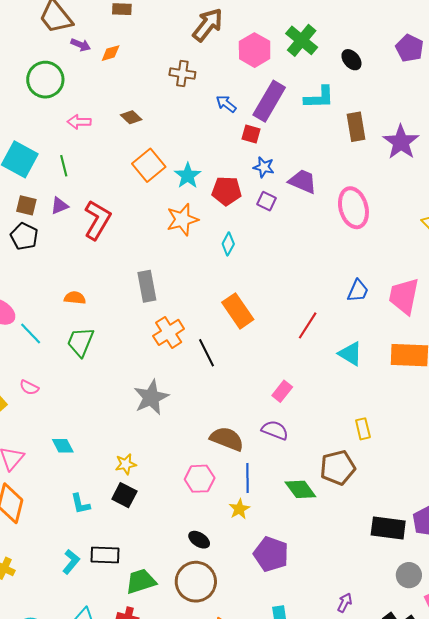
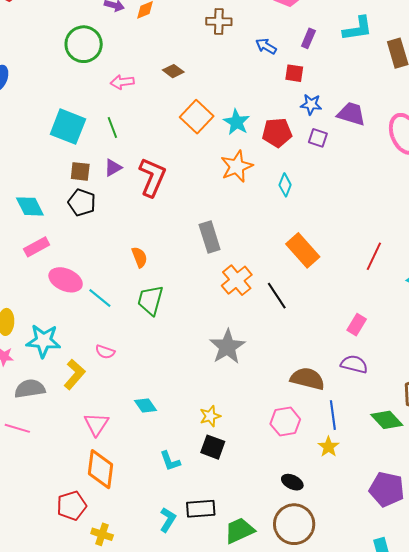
purple rectangle: (269, 101) -> (308, 38), size x0.5
orange semicircle: (75, 298) -> (139, 257), turned 70
purple pentagon: (271, 554) -> (387, 489), moved

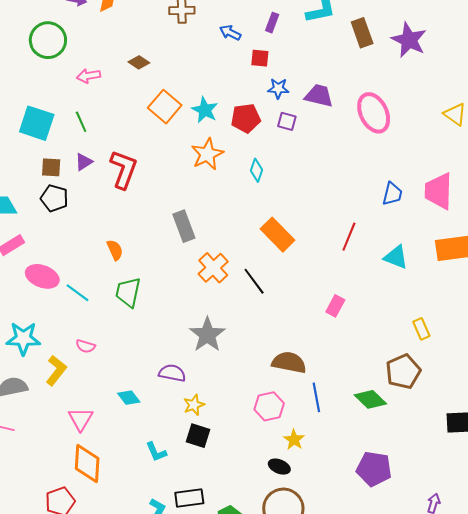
purple semicircle: (354, 364) -> (172, 373), moved
yellow star: (328, 447) -> (294, 440), moved

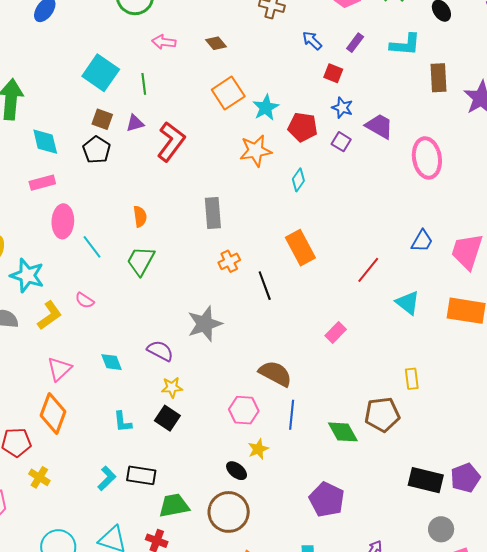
orange cross: (213, 268) -> (229, 261), size x0.7
pink ellipse: (42, 276) -> (63, 221), turned 56

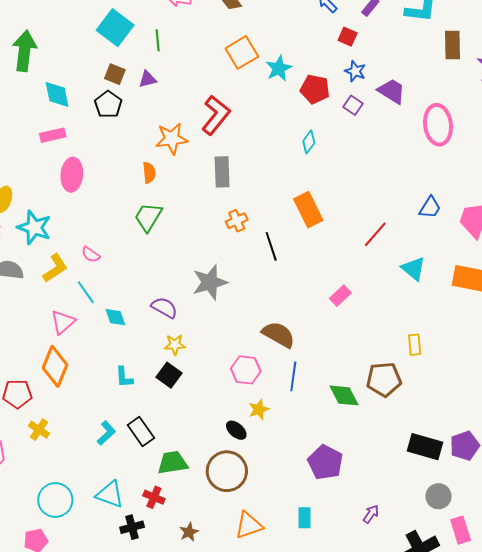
red L-shape: (171, 142) -> (216, 115), moved
orange star: (256, 151) -> (172, 139), moved
cyan line: (92, 247) -> (86, 292), moved
black rectangle: (141, 475) -> (141, 431), turned 44

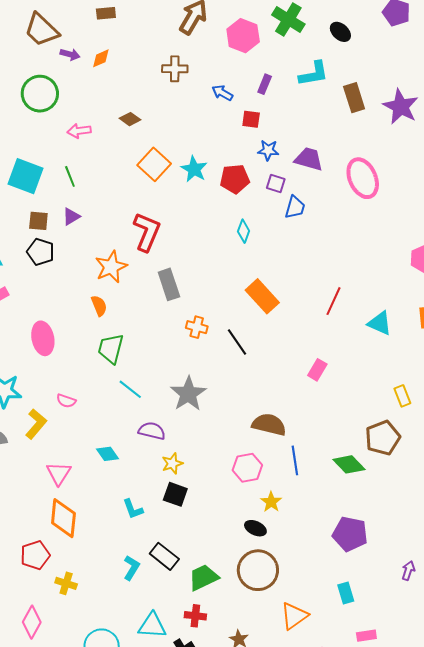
pink ellipse: (72, 175) -> (43, 338), moved
blue trapezoid: (430, 207) -> (295, 207), moved
orange cross: (237, 221) -> (197, 327), turned -35
cyan line: (86, 292) -> (130, 389), moved

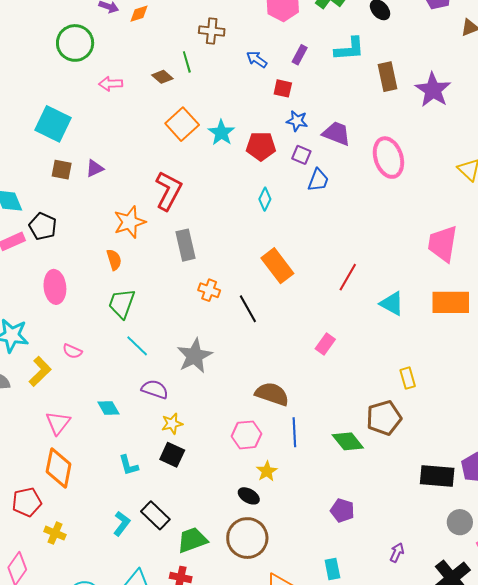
green line: (70, 176) -> (187, 62), moved
black pentagon: (41, 252) -> (43, 226), moved
purple pentagon: (350, 534) -> (342, 511), size x0.7

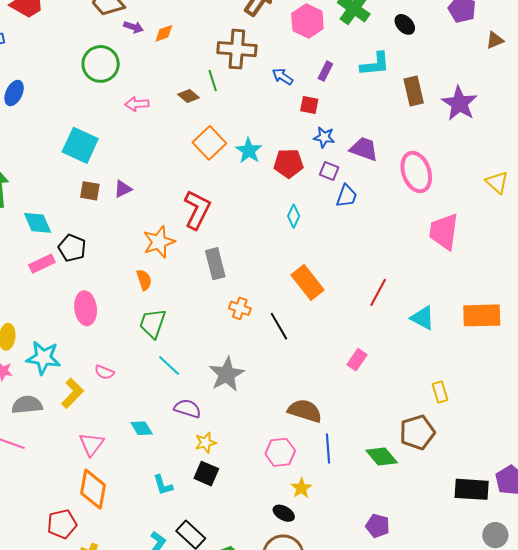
brown cross: (212, 31) -> (237, 49), size x1.5
pink trapezoid: (443, 244) -> (444, 232), moved

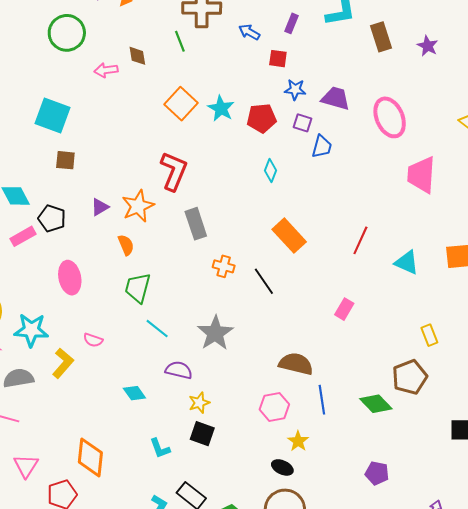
brown diamond: (189, 96) -> (137, 56), moved, turned 45
purple star: (459, 103) -> (428, 46), size x0.6
purple triangle: (123, 189) -> (100, 207), moved
pink triangle: (91, 444) -> (26, 466), moved

